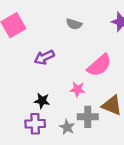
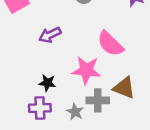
pink semicircle: (99, 65) -> (110, 44), turned 85
pink star: (77, 89) -> (86, 70), size x1.6

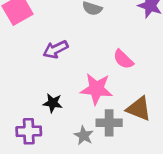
pink semicircle: (110, 44) -> (123, 59), size x0.7
purple cross: (40, 108) -> (29, 131), moved

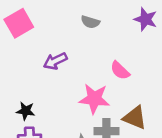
black star: (53, 103) -> (26, 111), moved

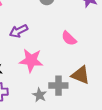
pink star: (94, 99) -> (31, 60), moved

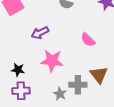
brown triangle: (80, 75) -> (99, 75), turned 30

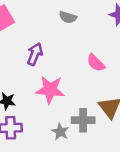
purple arrow: (40, 33) -> (35, 54), turned 138

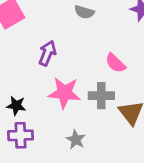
gray cross: (83, 120) -> (101, 96), moved

